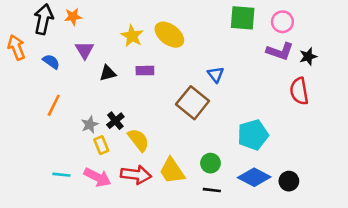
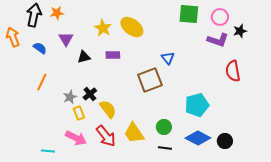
black star: (308, 56) -> (240, 31), moved
brown square: (193, 103) -> (150, 80), turned 30
cyan line: (61, 175) -> (48, 151), moved
red arrow: (136, 175) -> (106, 136), turned 45

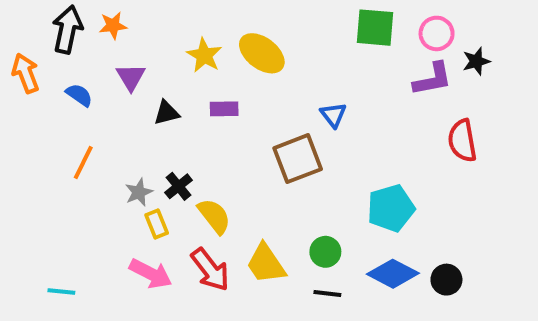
purple L-shape: (218, 40) -> (433, 79), turned -30
cyan line: (48, 151) -> (61, 292), moved

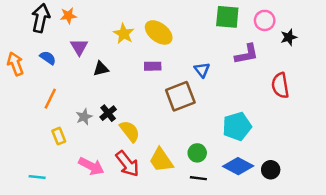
orange arrow: (26, 73) -> (15, 64), moved
purple L-shape: (433, 79) -> (247, 54), moved
purple rectangle: (224, 109) -> (153, 66), moved
yellow rectangle: (157, 224) -> (59, 136), moved

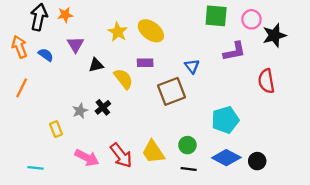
black star: (289, 37) -> (274, 35), size x1.5
orange arrow: (15, 64) -> (19, 47), moved
orange line: (50, 99) -> (22, 88), moved
yellow semicircle: (130, 131) -> (123, 79), moved

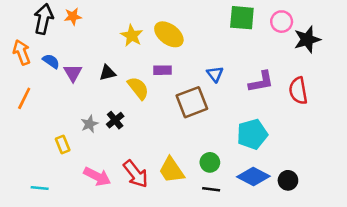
purple triangle: (75, 44) -> (73, 73), moved
purple L-shape: (234, 51) -> (261, 82), moved

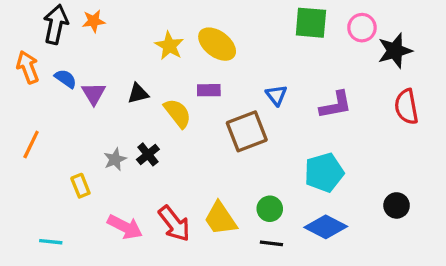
red semicircle: (298, 91) -> (406, 107), moved
orange line: (24, 98) -> (31, 145), moved
black circle: (288, 180) -> (397, 205), moved

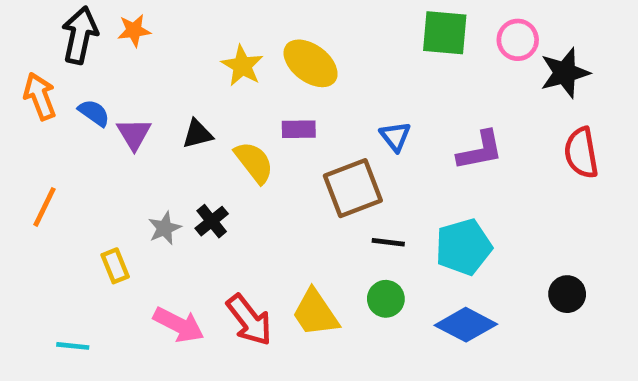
black line: (271, 243) -> (388, 242), moved

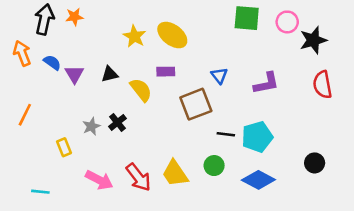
black line: (388, 242) -> (226, 134), moved

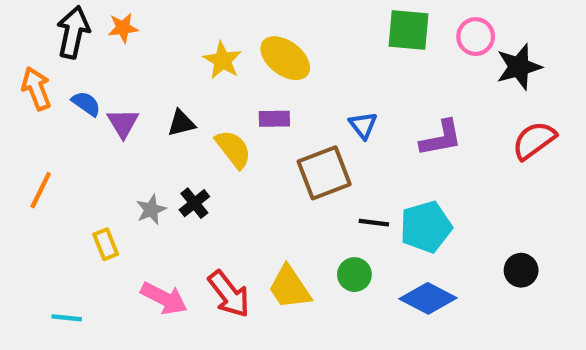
red semicircle: (322, 85) -> (534, 140), turned 64

